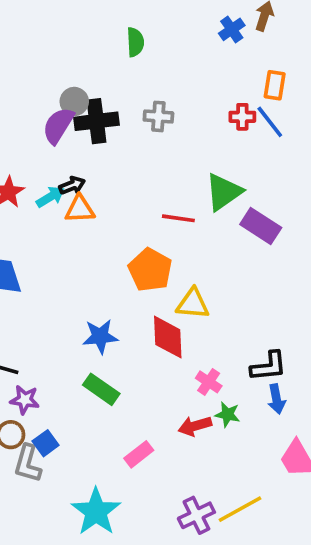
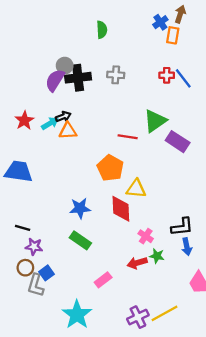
orange rectangle: (275, 85) -> (173, 35), moved

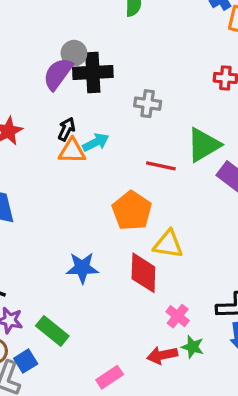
gray cross: (116, 75) -> (148, 104), moved
black arrow: (63, 117) -> (67, 129), turned -48
cyan arrow: (50, 123) -> (96, 142), moved
green rectangle: (80, 240) -> (52, 331), moved

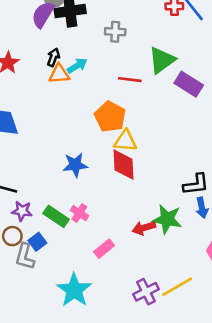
yellow triangle: (168, 244) -> (125, 141), moved
pink cross: (178, 316) -> (79, 213), moved
green star: (193, 347) -> (167, 219), size x1.6

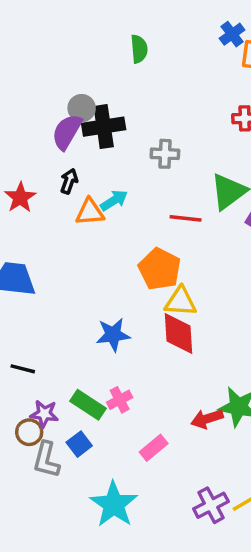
black arrow: (53, 57) -> (69, 181), moved
purple star: (22, 211) -> (44, 414), moved
pink cross: (79, 213) -> (120, 400), turned 30
blue square: (37, 242) -> (79, 444), moved

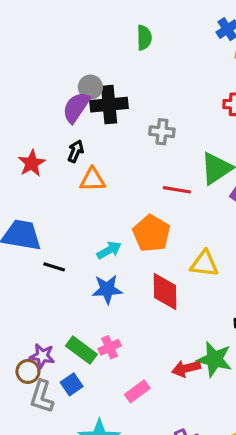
cyan arrow: (114, 200) -> (109, 250), moved
yellow triangle: (181, 302) -> (204, 264), moved
black line: (23, 369) -> (54, 267), moved

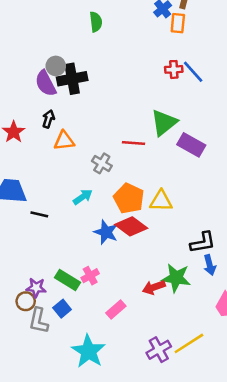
purple semicircle: (76, 107) -> (46, 83), turned -56
gray cross: (162, 132) -> (102, 163), moved, turned 30
orange pentagon: (152, 233) -> (129, 198), moved
blue star: (107, 289) -> (106, 232), moved, turned 30
red diamond: (165, 291) -> (131, 226), turned -48

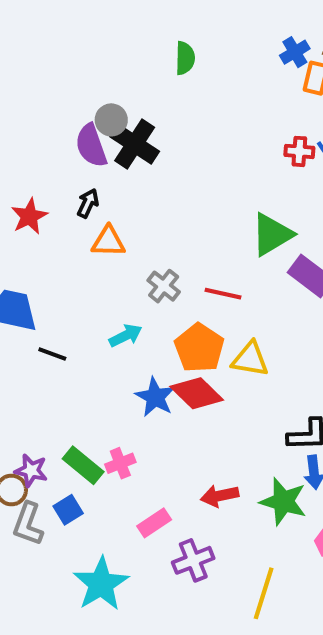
black cross: (72, 79) -> (135, 144), turned 36
red line: (133, 143) -> (223, 294), moved
green star: (176, 278) -> (283, 502), moved
yellow line: (189, 343) -> (264, 593), turned -48
purple cross: (159, 350) -> (193, 560), moved

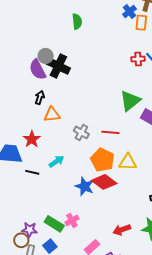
red star: (29, 216) -> (32, 139), moved
cyan arrow: (126, 336) -> (56, 161), moved

